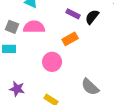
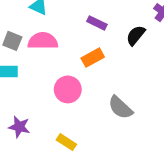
black semicircle: (92, 17) -> (136, 35), moved
gray semicircle: (90, 87) -> (120, 107), moved

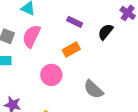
pink semicircle: (43, 41) -> (31, 36), turned -65

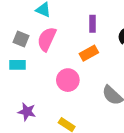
purple rectangle: (75, 22) -> (92, 24), turned 64

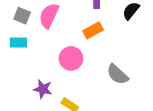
purple star: (27, 112) -> (43, 89), moved

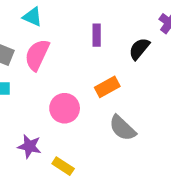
orange rectangle: (93, 30) -> (107, 87), moved

